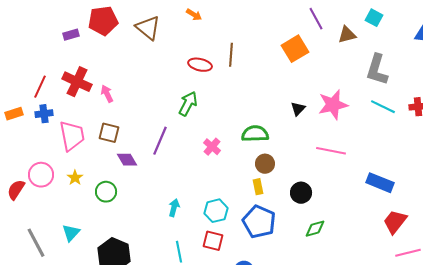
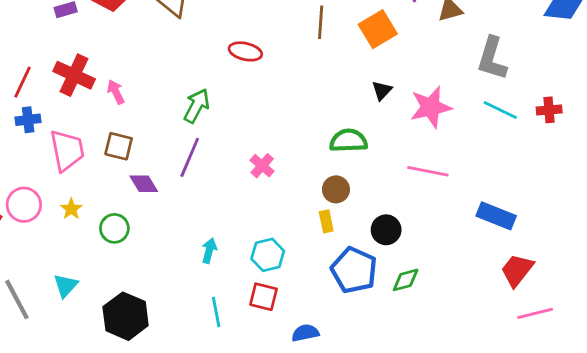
brown line: (231, 55) -> (321, 22), moved
green arrow: (188, 104) -> (197, 106), moved
black triangle: (298, 109) -> (382, 90), moved
green semicircle: (255, 134) -> (348, 141), moved
blue pentagon: (259, 222) -> (354, 270), moved

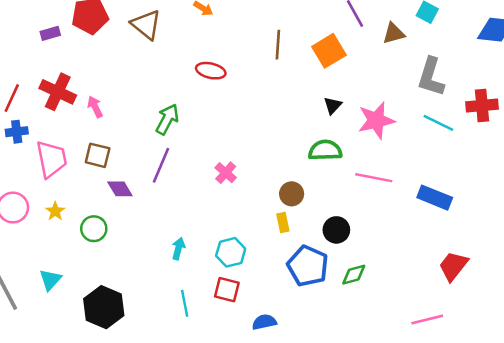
red cross: (549, 110) -> (482, 106), moved, size x1.4
green semicircle: (348, 141) -> (325, 150), moved
blue rectangle: (496, 216) -> (435, 198), moved
pink line: (535, 313) -> (427, 319), moved

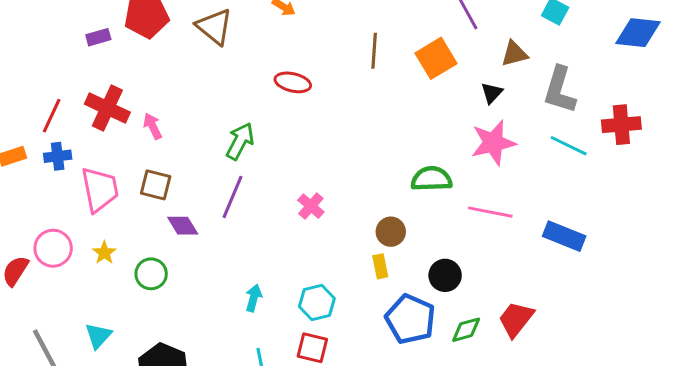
brown triangle: (394, 33) -> (514, 54), moved
black triangle: (333, 106) -> (492, 93), moved
red trapezoid: (453, 266) -> (516, 319), moved

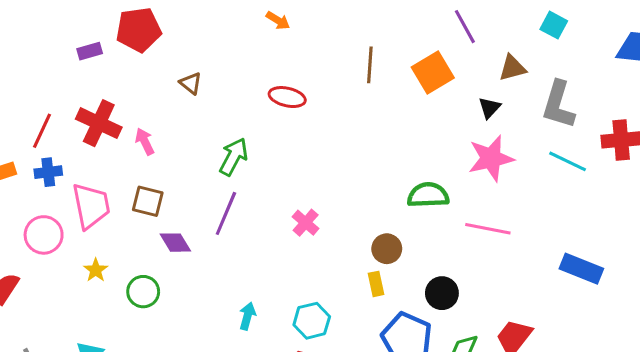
brown triangle: (214, 27) -> (191, 83), moved, size x0.6
blue rectangle: (564, 236) -> (581, 269), moved
pink circle: (53, 248) -> (44, 235), moved

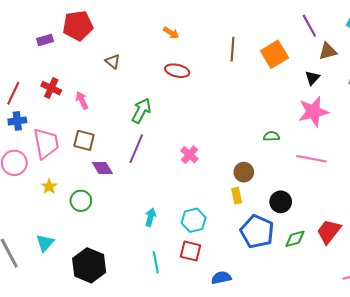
orange arrow: (278, 20) -> (171, 33), moved
purple line: (465, 27) -> (309, 26), moved
red cross: (99, 123) -> (51, 88), size x0.7
green semicircle: (428, 195) -> (271, 136), size x0.6

